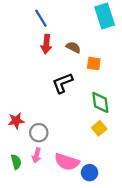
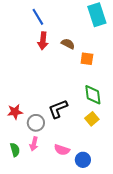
black L-shape: (63, 83) -> (58, 109), moved
pink semicircle: (67, 162) -> (62, 150), size x0.7

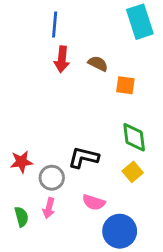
blue line: (38, 17) -> (55, 25), turned 36
black L-shape: (58, 109) -> (84, 157), turned 35
pink semicircle: (62, 150) -> (94, 202), moved
blue circle: (83, 160) -> (120, 231), size x1.5

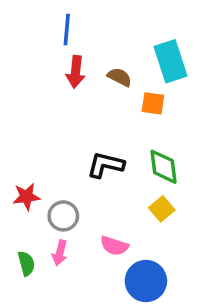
cyan rectangle: (140, 22) -> (171, 61), moved
black L-shape: (84, 157) -> (105, 165), moved

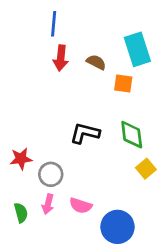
yellow square: (162, 209) -> (146, 169), moved
pink semicircle: (114, 246) -> (81, 206), moved

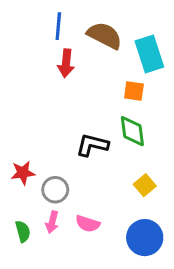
brown semicircle: (96, 62) -> (105, 35), moved, size x1.6
green diamond: (132, 135) -> (132, 131), moved
yellow square: (146, 169) -> (145, 185), moved
blue circle: (118, 227) -> (145, 238), moved

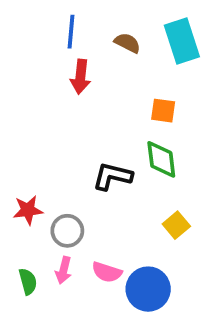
brown semicircle: (105, 35) -> (127, 43), size x0.6
cyan rectangle: (149, 54) -> (182, 41), moved
blue circle: (145, 238) -> (148, 289), moved

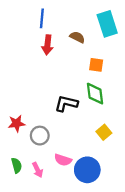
brown semicircle: (127, 43) -> (77, 37), moved
pink arrow: (64, 270) -> (38, 170), moved, turned -40

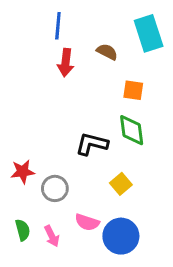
yellow square: (104, 132) -> (121, 184), moved

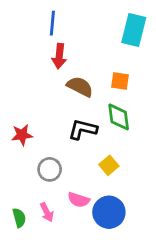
cyan rectangle: (149, 33) -> (134, 30), turned 32
brown semicircle: (107, 52) -> (80, 87), moved, size x1.4
red star: (23, 172) -> (22, 135), moved
green semicircle: (23, 230) -> (19, 218), moved

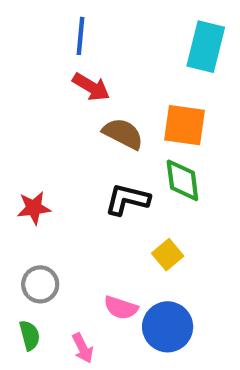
red arrow: (59, 56) -> (91, 87), turned -65
orange square: (120, 81) -> (185, 125), size x1.5
gray circle: (50, 169) -> (40, 284), moved
pink arrow: (47, 212) -> (83, 348), moved

